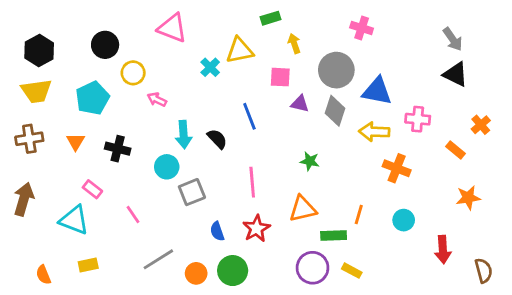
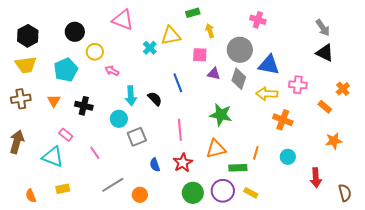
green star: (310, 161) -> (221, 115), size x1.6
green circle: (233, 271) -> (193, 193), moved

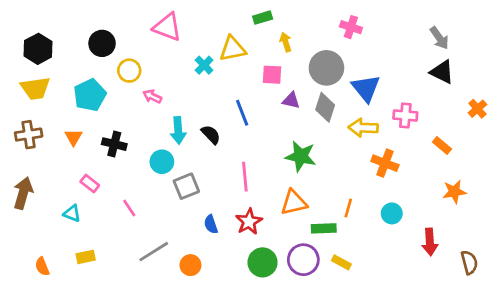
blue triangle: (269, 65) -> (366, 88), turned 40
orange cross: (343, 89) -> (477, 109), moved
cyan triangle: (53, 157) -> (72, 213), size x0.6

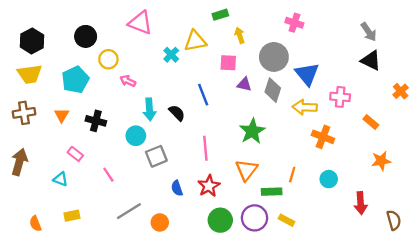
green star: (301, 156) -> (252, 131), turned 30
orange triangle: (294, 203) -> (247, 170), turned -40

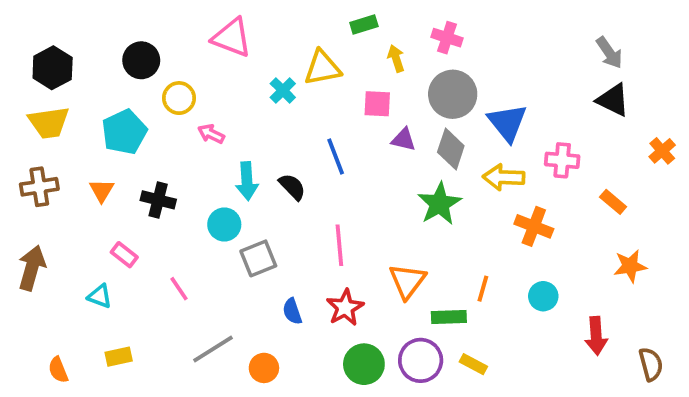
pink cross: (294, 23) -> (447, 38), moved
green star: (252, 131) -> (439, 204), moved

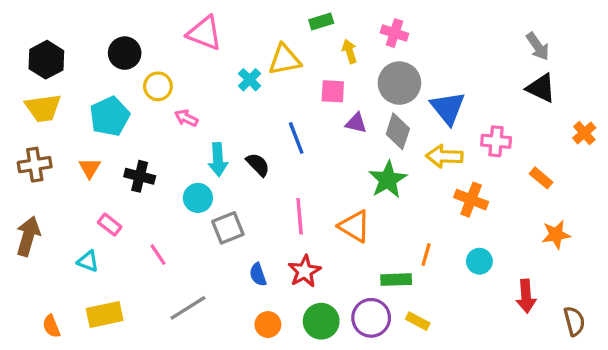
orange triangle: (407, 281) -> (354, 226), moved, turned -36
yellow rectangle: (119, 357) -> (105, 315), size x1.5
orange circle: (264, 368) -> (268, 325), moved

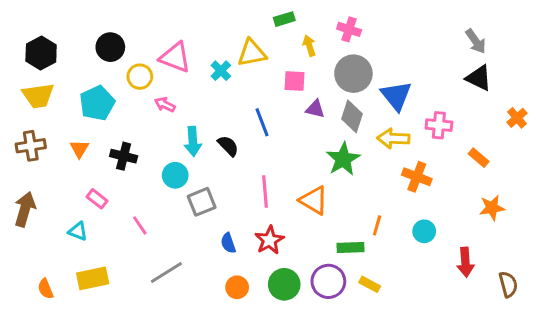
pink triangle: (205, 33) -> (175, 57), moved

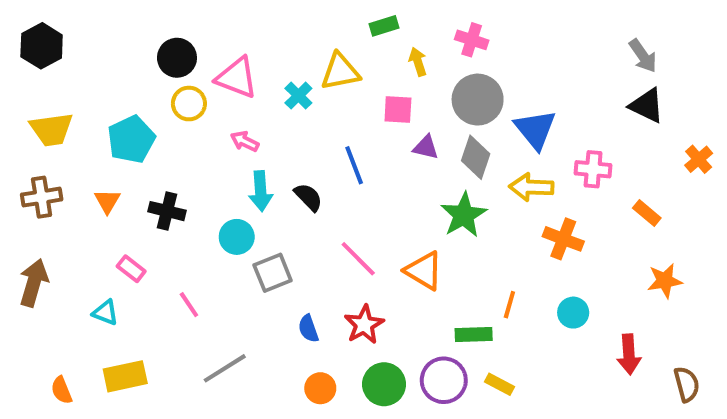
black circle: (110, 47) -> (177, 58), moved
black hexagon: (41, 53) -> (42, 46), moved
pink arrow: (165, 105) -> (245, 141), moved
pink line: (265, 191) -> (358, 259), turned -40

